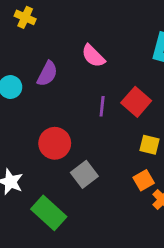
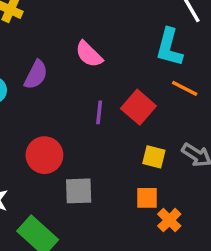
gray square: (84, 174) -> (79, 191), turned 35
orange square: (144, 180) -> (147, 198), turned 30

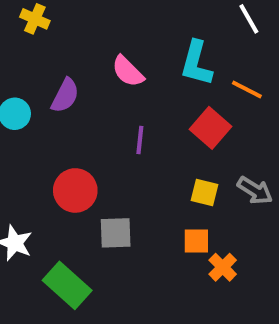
cyan L-shape: (169, 47) -> (196, 63), moved
orange line: (185, 88) -> (247, 90), moved
red square: (138, 107) -> (211, 128), moved

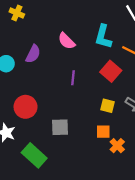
red circle: (75, 190) -> (26, 107), moved

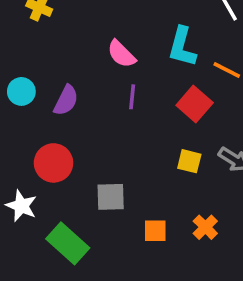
purple semicircle: (33, 54) -> (66, 100), moved
purple line: (73, 78) -> (132, 97), moved
orange square: (103, 132) -> (155, 231), moved

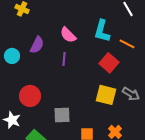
purple line: (132, 97) -> (64, 59), moved
purple semicircle: (66, 100) -> (37, 45), moved
yellow square: (189, 161) -> (106, 95), size x1.5

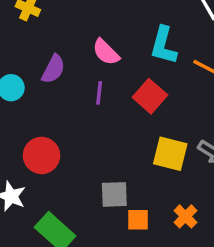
red square: (109, 63) -> (150, 96), moved
gray square: (62, 115) -> (114, 194), moved

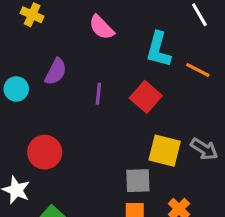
pink semicircle: (106, 52) -> (102, 27), moved
gray square: (114, 194) -> (138, 181), moved

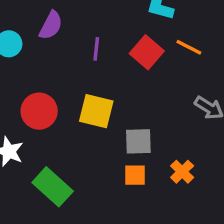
orange line: (198, 70) -> (189, 47), moved
yellow square: (165, 151) -> (96, 111), moved

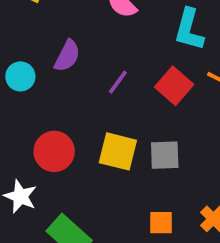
purple line: (96, 49) -> (118, 82), turned 30
gray square: (138, 141) -> (165, 155), moved

